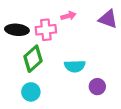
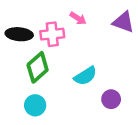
pink arrow: (68, 16) -> (78, 18), turned 48
cyan semicircle: (75, 66) -> (85, 76), turned -30

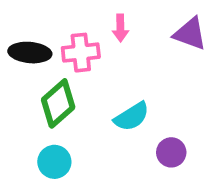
pink arrow: (78, 18) -> (120, 28), turned 56

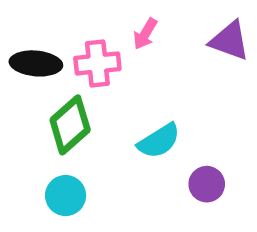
pink arrow: (120, 28) -> (145, 34), turned 32

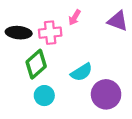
purple circle: (207, 184) -> (106, 94), size x1.6
cyan circle: (66, 196) -> (44, 96), moved

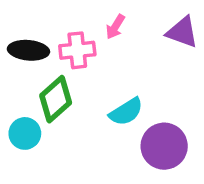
cyan circle: (44, 96) -> (25, 133), moved

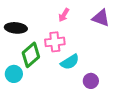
pink cross: (77, 50) -> (55, 42), moved
purple circle: (164, 146) -> (91, 81), size x0.6

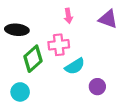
pink arrow: (64, 15) -> (68, 16), turned -40
cyan circle: (14, 74) -> (20, 92), moved

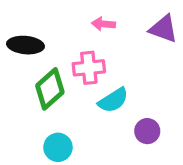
pink arrow: (68, 16) -> (103, 24), turned 104
cyan circle: (20, 92) -> (58, 147), moved

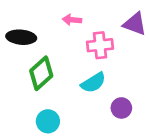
pink arrow: (103, 24) -> (72, 20), moved
pink cross: (89, 68) -> (100, 45), moved

